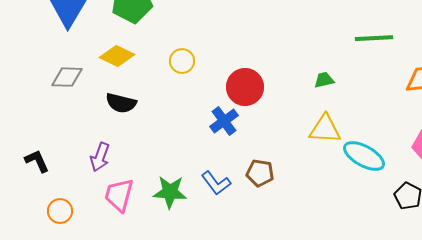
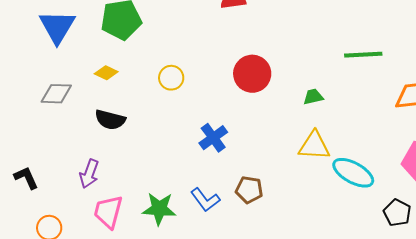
yellow diamond: (117, 56) -> (106, 73), size x0.7
red circle: (245, 87) -> (252, 74), moved

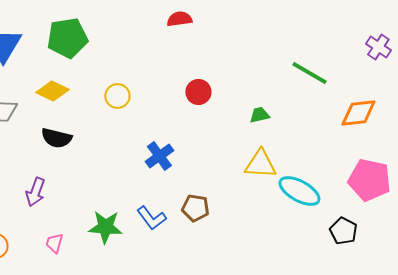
green line: (363, 55) -> (309, 73), turned 33
yellow diamond: (106, 73) -> (52, 91), size x1.4
red circle: (252, 74) -> (198, 92), size x0.7
pink trapezoid: (108, 212) -> (54, 243), moved, size x0.6

